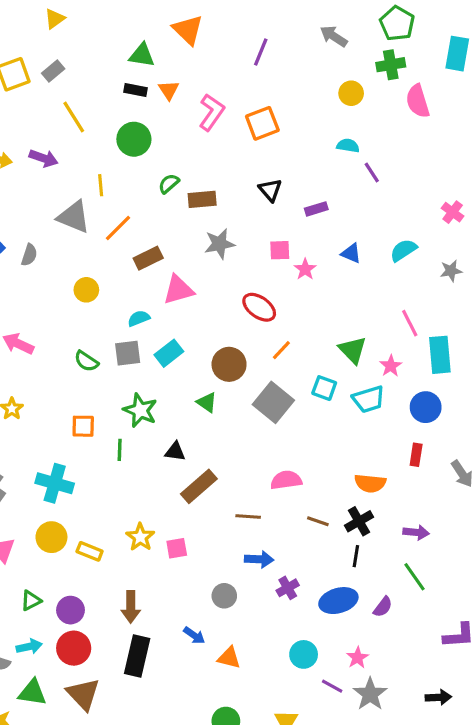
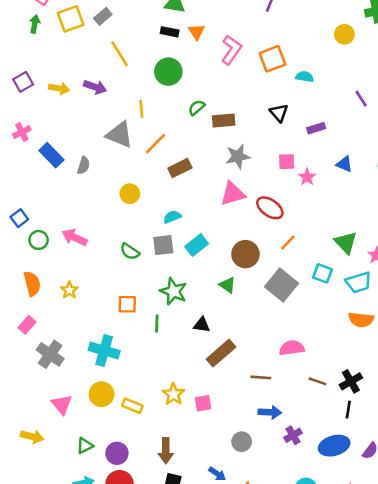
cyan semicircle: (348, 146) -> (305, 77), moved
pink triangle: (178, 290) -> (233, 194), moved
orange semicircle: (370, 483) -> (361, 320), moved

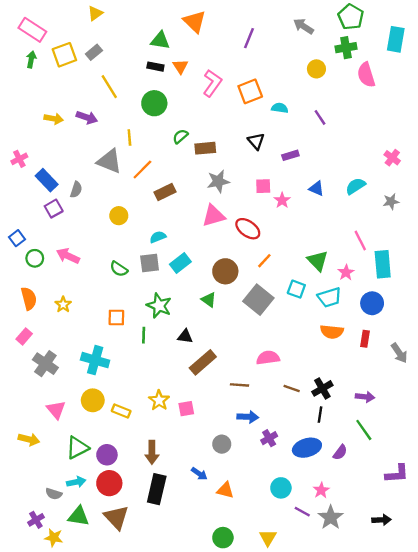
purple square: (23, 82) -> (54, 209), moved
purple line: (361, 99) -> (320, 117), moved
green triangle: (85, 446) -> (77, 448), size x1.5

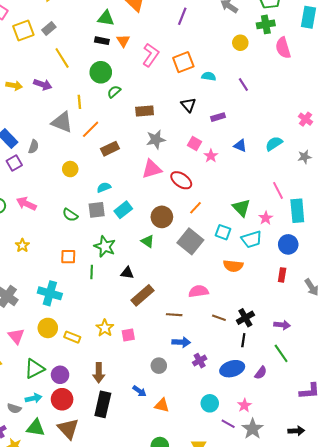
green semicircle: (180, 136) -> (114, 92), moved
pink square: (263, 186) -> (194, 144), turned 32
orange semicircle: (332, 332) -> (233, 266), moved

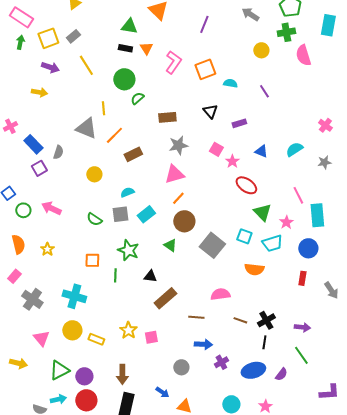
purple arrow: (43, 84) -> (50, 67), moved
red ellipse: (181, 180) -> (246, 185), moved
orange line: (195, 208) -> (178, 198), moved

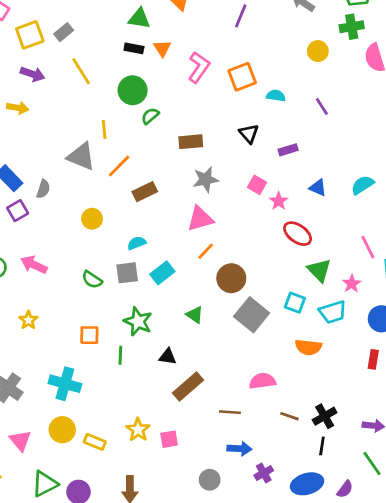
brown circle: (184, 221) -> (231, 278), moved

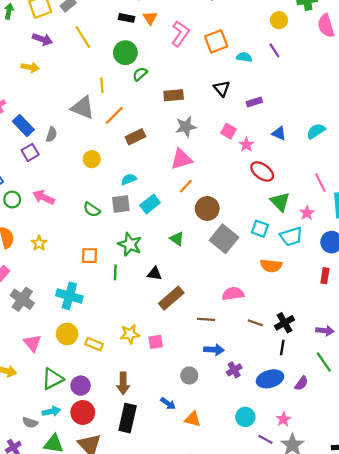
purple line: (322, 106) -> (274, 50), moved
yellow star: (138, 430) -> (130, 334), turned 30

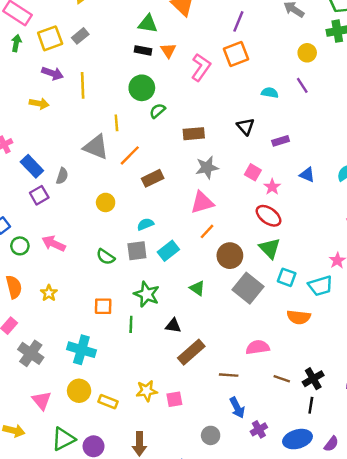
yellow line: (83, 37) -> (83, 85), moved, turned 30
orange square: (216, 41) -> (236, 54), moved
red ellipse: (262, 171) -> (269, 216), moved
green triangle: (280, 202) -> (270, 248), moved
blue arrow: (214, 350) -> (237, 408), turned 60

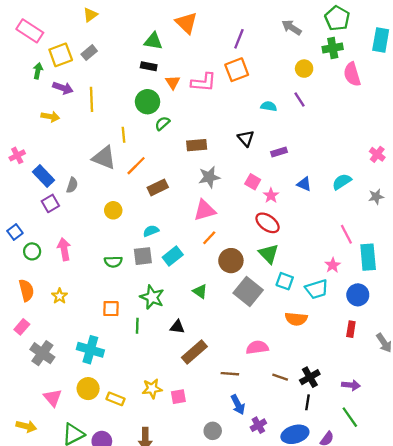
green arrow: (16, 43) -> (38, 71), moved
orange triangle: (168, 50) -> (173, 82), moved
pink L-shape: (201, 67) -> (204, 82), turned 60
pink arrow: (54, 244) -> (64, 249), turned 55
green semicircle: (106, 257) -> (113, 262), turned -36

